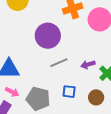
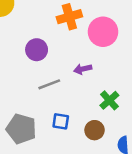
purple circle: (48, 36) -> (37, 50), size x0.7
purple arrow: (88, 64) -> (83, 69), moved

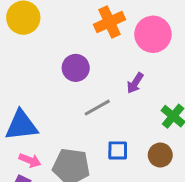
purple arrow: (83, 69) -> (135, 83), turned -36

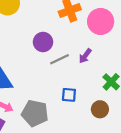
gray line: (97, 108) -> (59, 59), moved
blue square: (118, 150) -> (69, 95), moved

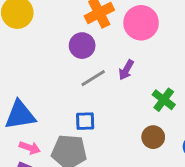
purple circle: (43, 42) -> (82, 46), moved
blue square: (69, 95) -> (85, 121), moved

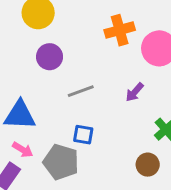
purple circle: (82, 46) -> (50, 57), moved
gray line: (93, 78) -> (81, 91), moved

